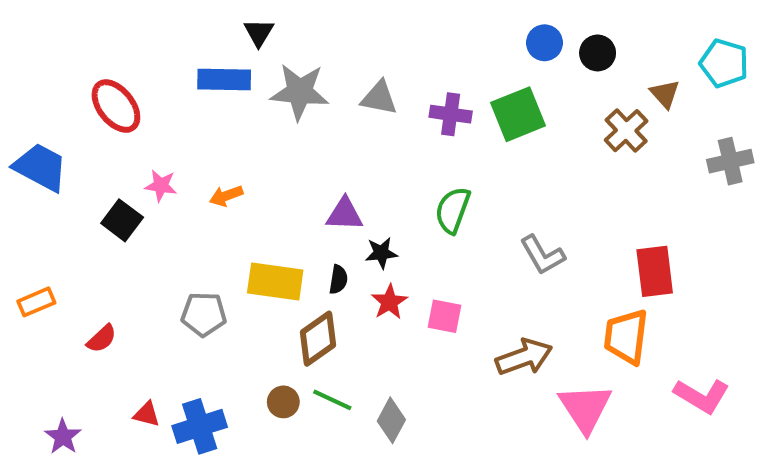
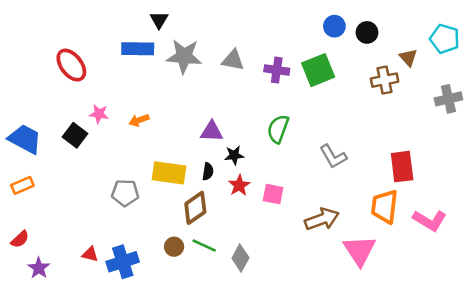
brown cross: (626, 131) -> (385, 80), turned 32
blue trapezoid: (40, 167) -> (25, 139), moved
red semicircle: (102, 339) -> (20, 239), moved
pink L-shape: (702, 396) -> (430, 220), moved

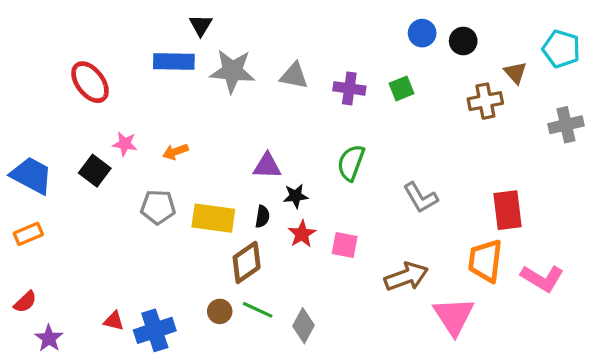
green square: (318, 70) -> (402, 88), size x0.6
gray pentagon: (125, 193) -> (158, 207), moved

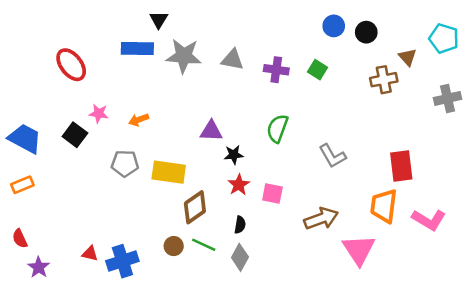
green square: (402, 88) -> (317, 70), turned -36
black semicircle: (262, 217) -> (240, 225), moved
red semicircle: (25, 302) -> (20, 239), turned 108

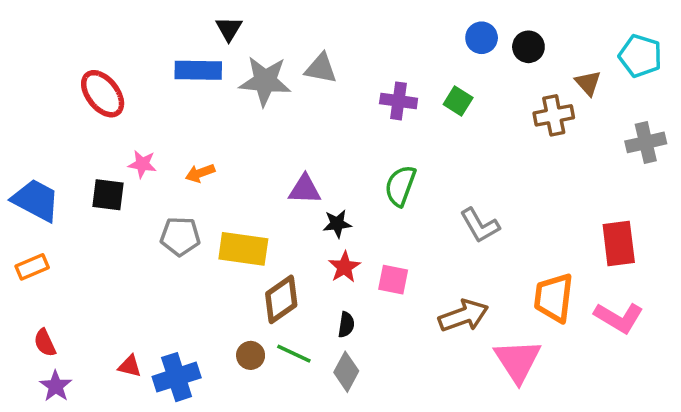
gray triangle: (232, 60) -> (321, 68), moved
black square: (75, 135) -> (108, 195), turned -30
red rectangle: (401, 166) -> (619, 243), moved
red semicircle: (20, 239) -> (45, 343), moved

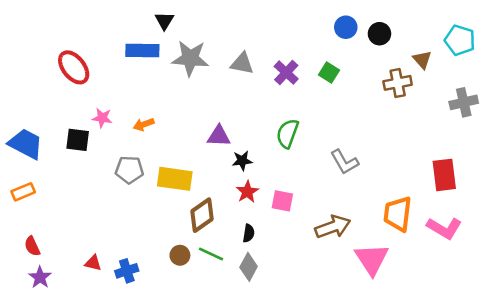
gray triangle: (321, 68) -> (242, 63), moved
purple cross: (399, 101) -> (286, 73), turned 35
blue cross: (177, 377) -> (127, 271), size x0.7

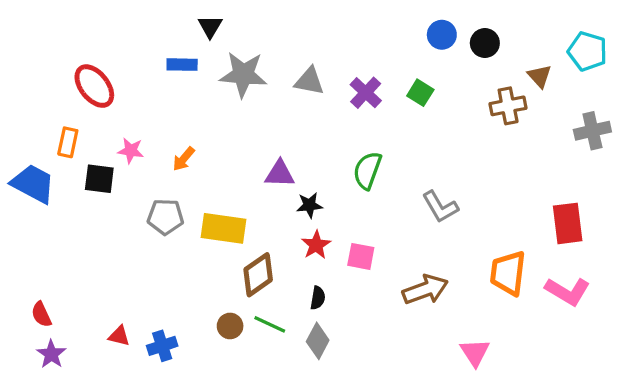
blue rectangle: (142, 51) -> (182, 65), size x0.7
orange arrow: (144, 124) -> (184, 159), turned -30
orange rectangle: (23, 192) -> (68, 142), moved, turned -55
pink triangle: (372, 259) -> (475, 352), moved, size x0.7

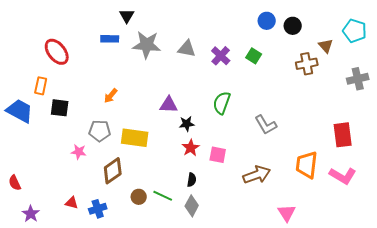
pink star: (131, 151) -> (79, 152), moved
brown diamond: (258, 275) -> (113, 171), moved
red semicircle: (41, 314) -> (15, 183), moved

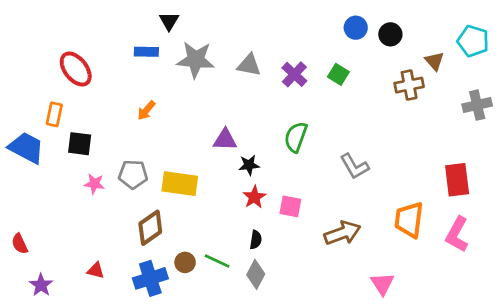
orange arrow: (111, 96) -> (146, 110), moved
pink star: (79, 152) -> (94, 184), moved
pink L-shape: (343, 176) -> (457, 234), turned 88
blue cross: (98, 209) -> (150, 278), moved, size x1.4

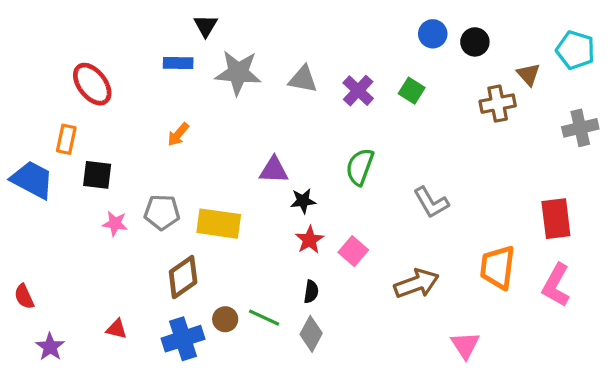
pink square: (290, 206) -> (353, 251), turned 30

